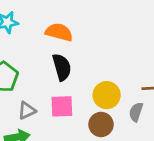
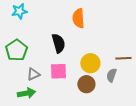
orange semicircle: (59, 32) -> (78, 18), moved, turned -108

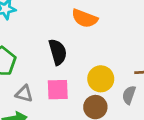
orange semicircle: (78, 18) -> (85, 18), turned -66
gray triangle: (33, 74) -> (24, 94), turned 40

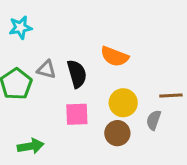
orange semicircle: (85, 18) -> (114, 56), moved
gray triangle: (24, 94) -> (46, 69), moved

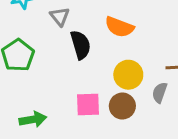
gray triangle: (46, 69) -> (60, 16), moved, turned 36
pink square: (77, 114) -> (88, 105), moved

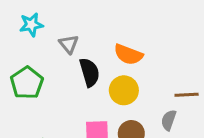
yellow circle: (128, 75) -> (124, 90), moved

